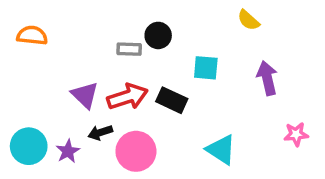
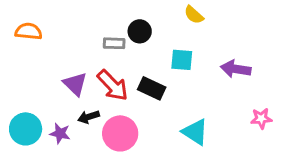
yellow semicircle: (248, 20) -> (194, 15), moved
purple arrow: (267, 78) -> (236, 69), turned -68
red arrow: (127, 97) -> (113, 85), turned 64
purple star: (68, 151) -> (60, 133), turned -30

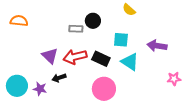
red arrow: (113, 85) -> (75, 57), turned 120
cyan triangle: (195, 132) -> (130, 62), moved
pink circle: (120, 133) -> (104, 89), moved

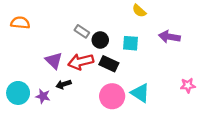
black circle: (93, 21) -> (100, 40), moved
gray rectangle: (76, 29) -> (82, 31), turned 32
purple arrow: (157, 46) -> (169, 37), moved
cyan triangle: (130, 62) -> (140, 93), moved

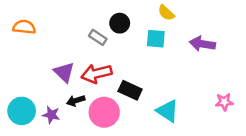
black circle: (100, 40) -> (120, 23), moved
cyan square: (131, 43) -> (156, 39), moved
black rectangle: (109, 64) -> (130, 90), moved
pink circle: (112, 96) -> (104, 112), moved

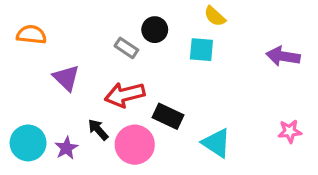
purple arrow: (202, 44) -> (283, 56), moved
purple triangle: (64, 72) -> (66, 78), moved
black arrow: (76, 101) -> (98, 130), turned 66
purple star: (51, 115) -> (66, 148), turned 30

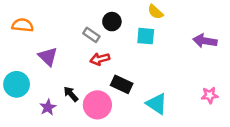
red arrow: (125, 95) -> (100, 59), moved, size x0.7
cyan circle: (28, 143) -> (17, 84), moved

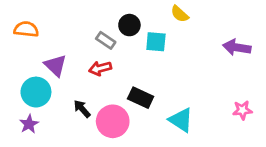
cyan square: (146, 36) -> (156, 42), moved
red arrow: (100, 59) -> (100, 68), moved
cyan circle: (17, 84) -> (36, 92), moved
purple star: (48, 107) -> (29, 124), moved

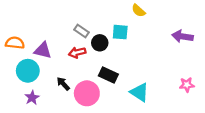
black circle: (129, 25) -> (100, 43), moved
orange semicircle: (26, 29) -> (15, 43), moved
purple triangle: (56, 66) -> (43, 50), turned -30
purple star: (29, 124) -> (32, 98), moved

